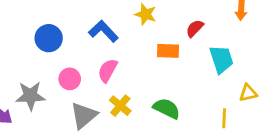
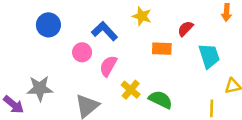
blue circle: (49, 38) -> (48, 25), moved
pink circle: (70, 79) -> (82, 52), moved
yellow cross: (120, 106) -> (131, 90), moved

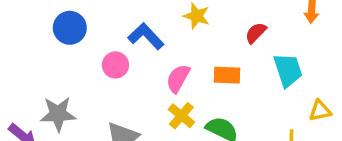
orange rectangle: (162, 49) -> (227, 75), moved
pink semicircle: (108, 66) -> (178, 78), moved

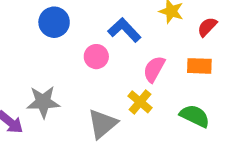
red semicircle: (256, 33) -> (207, 27), moved
yellow cross: (181, 116) -> (140, 102), moved

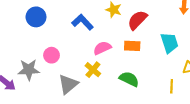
red semicircle: (207, 27) -> (137, 20), size x1.5
pink circle: (96, 57) -> (52, 55), moved
pink semicircle: (154, 69) -> (102, 48), turned 36

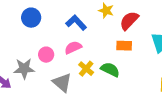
pink semicircle: (102, 48) -> (73, 48), moved
green semicircle: (129, 79) -> (110, 70), moved
gray triangle: (68, 84) -> (62, 83), turned -40

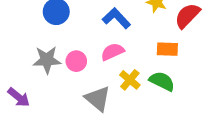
orange rectangle: (124, 46) -> (167, 49), moved
gray star: (24, 69) -> (47, 60), moved

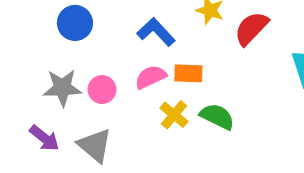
orange rectangle: (167, 49) -> (188, 73), moved
purple arrow: (19, 97) -> (44, 138), moved
gray triangle: (98, 99) -> (95, 145), moved

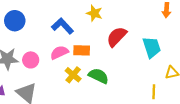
red semicircle: (251, 28) -> (117, 37), moved

